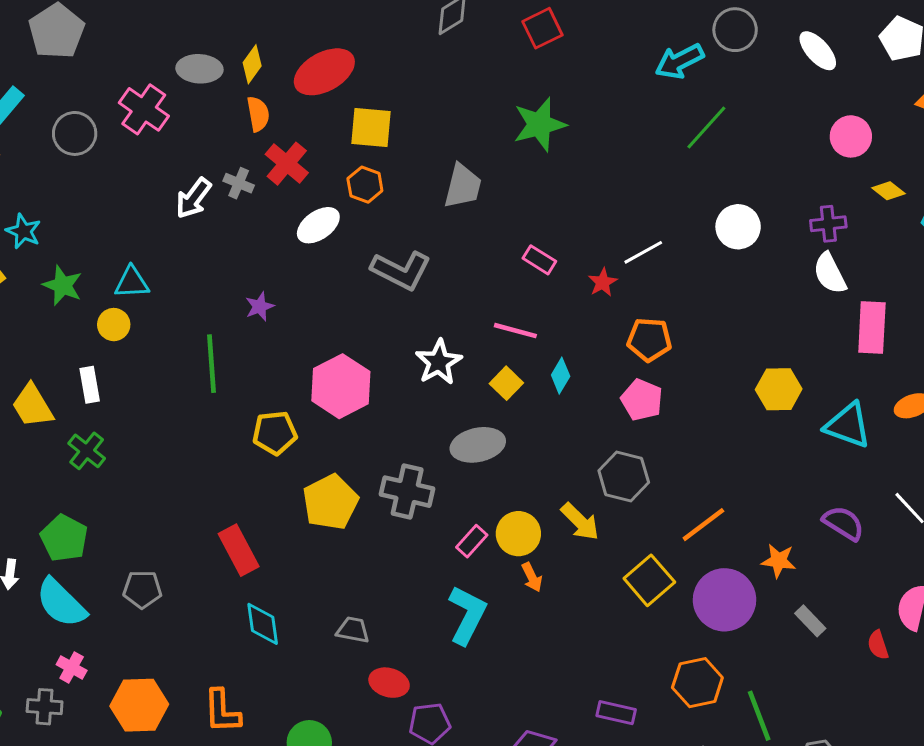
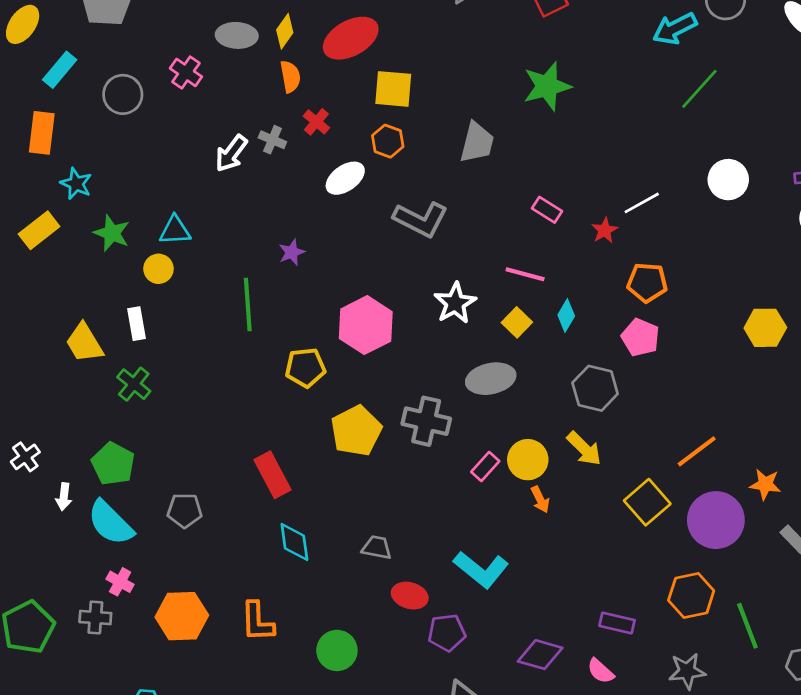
pink cross: (144, 109) -> (186, 72), size x0.7
red cross: (287, 164) -> (316, 122), size x0.7
gray hexagon: (624, 476) -> (595, 388), moved
cyan L-shape: (467, 615) -> (481, 569), moved, turned 102

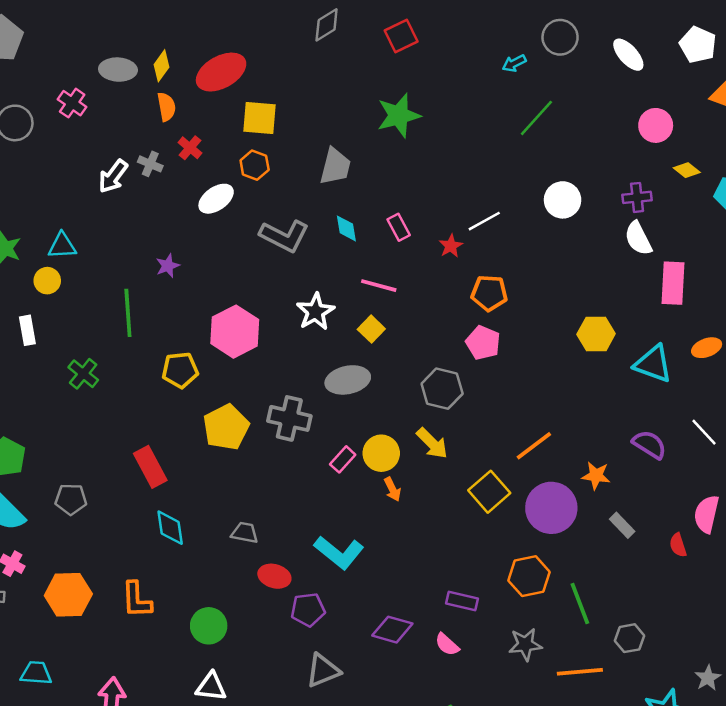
cyan arrow: (675, 29) -> (514, 63), size x0.6
pink rectangle: (547, 210) -> (399, 227), turned 30
cyan diamond: (566, 315) -> (346, 228), moved, turned -40
green cross: (134, 384) -> (83, 374), moved

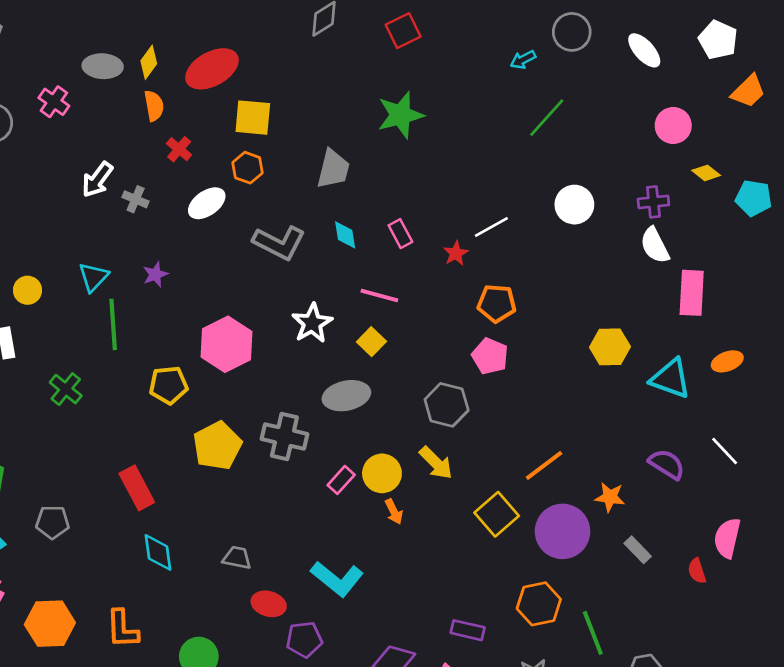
gray cross: (150, 164) -> (136, 199), moved
cyan triangle: (62, 246) -> (93, 277), moved, turned -44

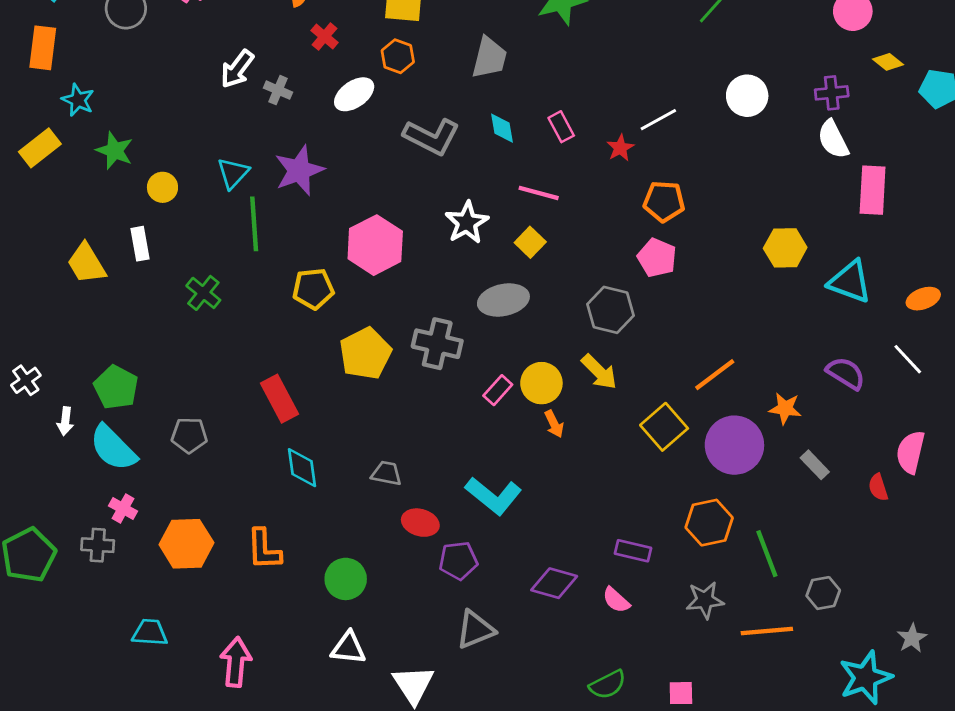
purple star: (155, 274) -> (299, 170), size x1.8
orange ellipse: (727, 361) -> (923, 299), moved

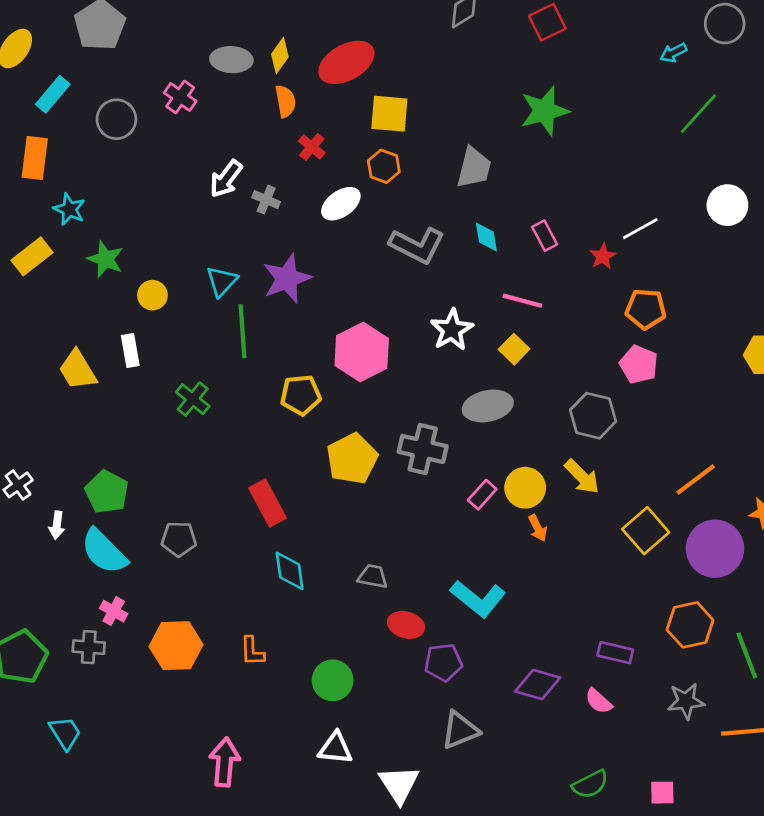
orange L-shape: (264, 549) -> (252, 651), size x0.7
cyan trapezoid: (150, 632) -> (65, 733), moved, turned 54

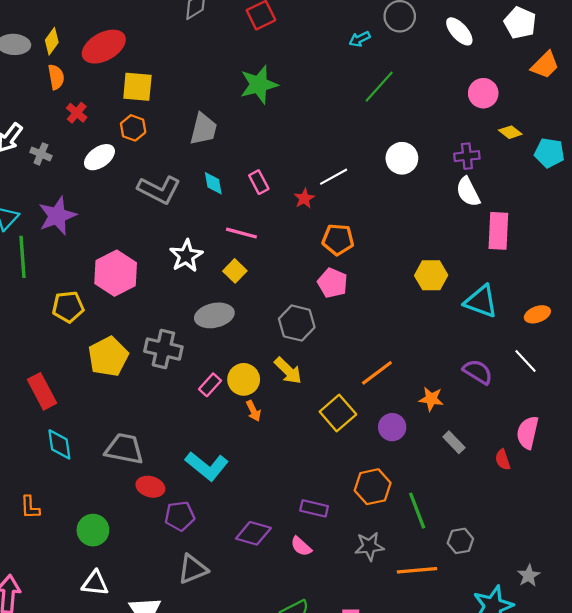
purple circle: (715, 549) -> (392, 427), size x0.6
gray trapezoid: (373, 576) -> (124, 449), size x1.6

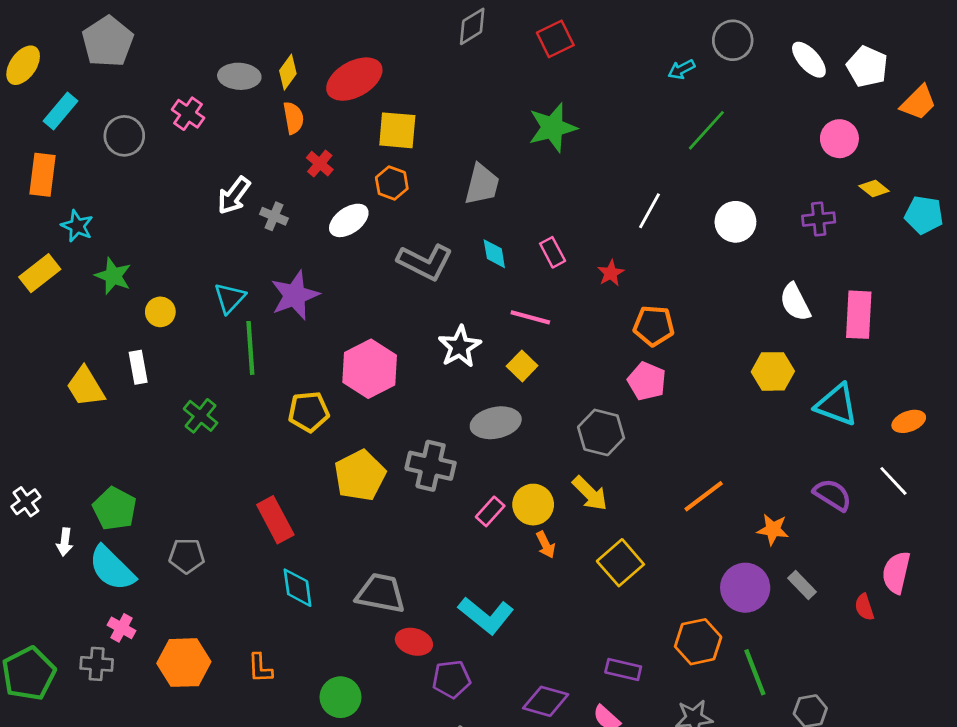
white pentagon: (520, 23) -> (867, 67), moved
white line: (334, 177) -> (650, 211), moved, turned -32
white semicircle: (468, 192) -> (795, 302), moved
yellow square: (338, 413) -> (620, 563), moved
purple circle: (392, 427) -> (745, 588), moved, size x1.4

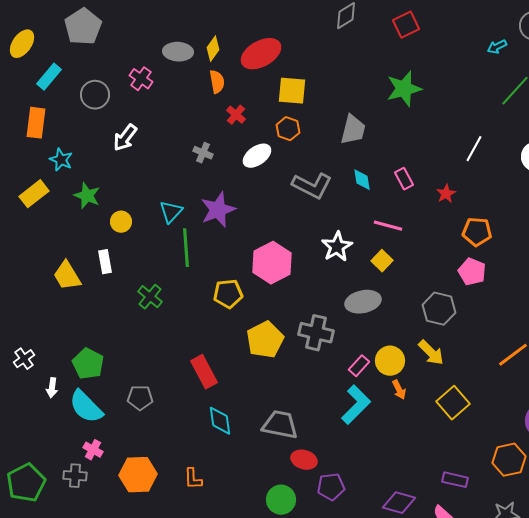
white arrow: (234, 195) -> (125, 138), moved
cyan L-shape: (486, 615) -> (356, 405), moved, turned -84
green circle: (340, 697) -> (281, 500), moved

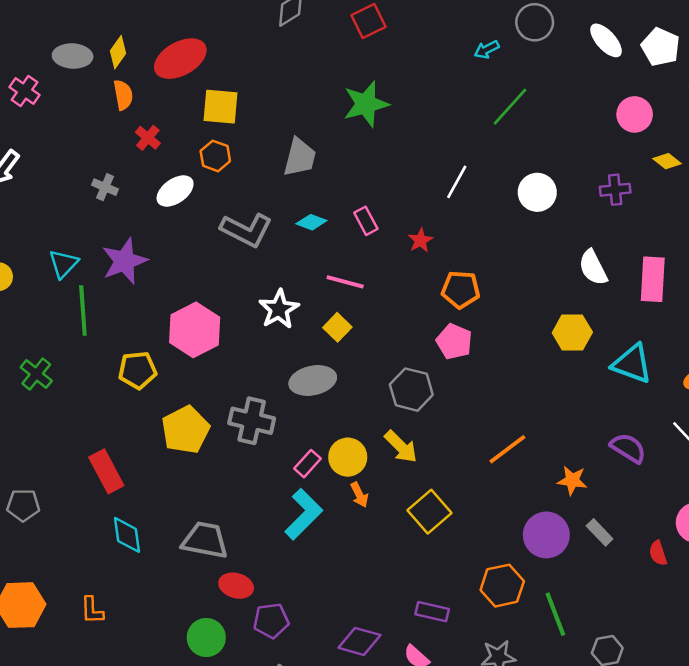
cyan diamond: (362, 180) -> (311, 222), turned -60

